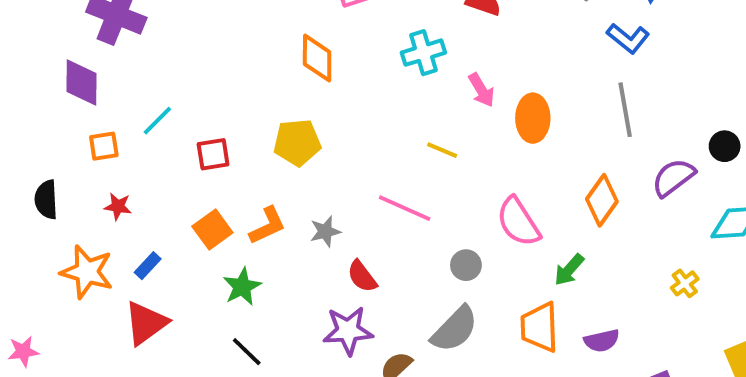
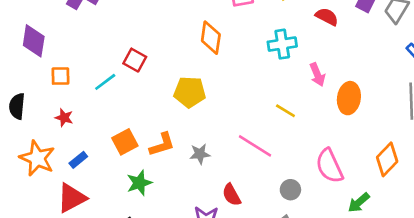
purple diamond: (82, 82) -> (34, 41), moved
cyan line: (157, 121) -> (105, 82), moved
red square: (213, 154) -> (135, 60), moved, turned 30
red semicircle: (362, 276) -> (232, 195), moved

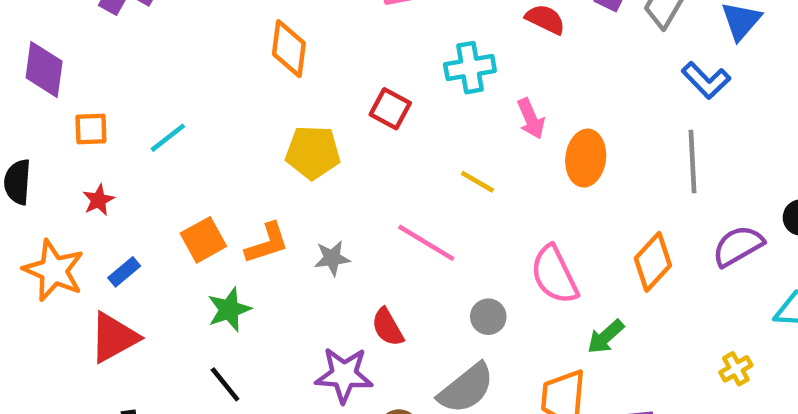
orange diamond: (211, 38) -> (289, 49), moved
red square: (135, 60) -> (390, 109), moved
red star: (64, 118) -> (98, 200), turned 30

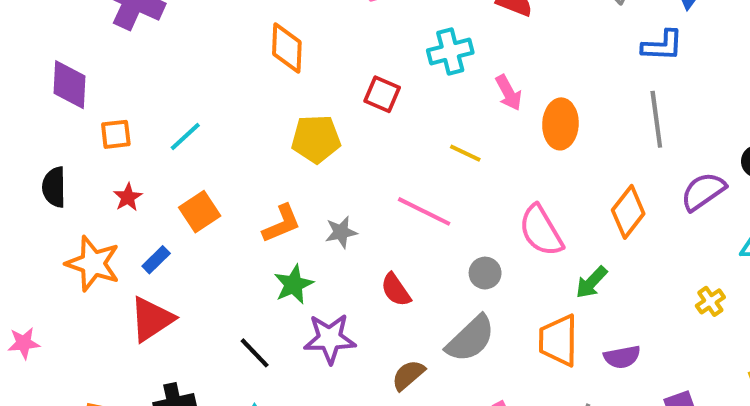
blue L-shape: (706, 80) -> (662, 46), turned -39
orange square: (203, 240) -> (200, 212), moved
green star: (229, 309) -> (294, 284), moved
purple star: (344, 375) -> (330, 339), moved

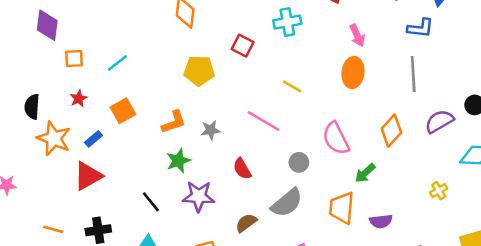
pink arrow: (509, 93) -> (357, 35), moved
black semicircle: (54, 187) -> (32, 107), moved

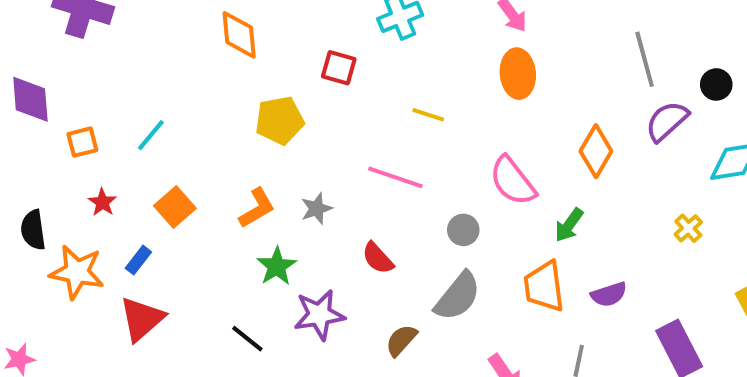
gray line: (413, 74) -> (645, 59), moved

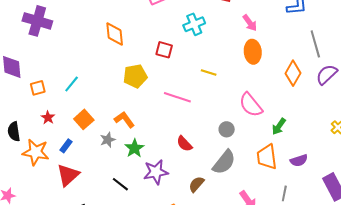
orange diamond: (596, 151) -> (293, 73), moved
pink line: (395, 177) -> (177, 97), moved
orange L-shape: (257, 208) -> (124, 120), turned -95
gray star: (316, 209) -> (108, 140), moved

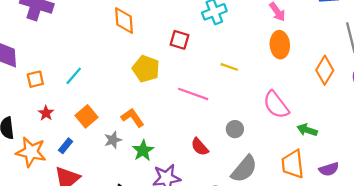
yellow pentagon: (135, 76) -> (146, 69), turned 30
green arrow: (279, 126) -> (307, 130), turned 72
gray circle: (227, 129) -> (235, 129), moved

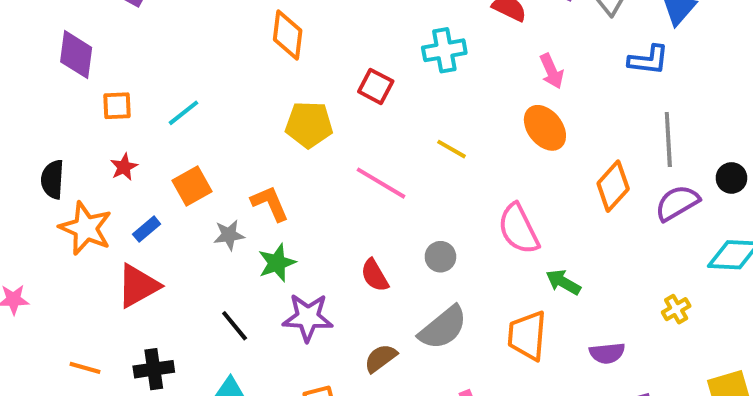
orange ellipse: (280, 45) -> (545, 128), turned -45
yellow pentagon: (146, 69) -> (309, 125), turned -30
purple semicircle: (329, 169) -> (607, 353), moved

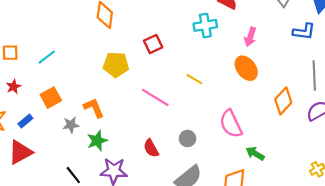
cyan cross: (444, 50) -> (205, 25), moved
pink arrow: (552, 71) -> (250, 37), turned 42
red square: (376, 86) -> (153, 44), turned 36

